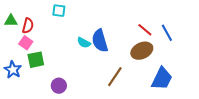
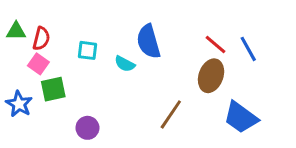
cyan square: (59, 11) -> (87, 50), moved
blue semicircle: (100, 41) -> (149, 42), moved
brown ellipse: (142, 51) -> (211, 76), turned -45
blue trapezoid: (162, 79) -> (241, 117), turned 100

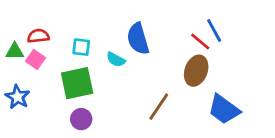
green triangle: (16, 31) -> (15, 51), moved
red semicircle: (41, 39) -> (38, 36), turned -110
blue line: (248, 49) -> (214, 30), moved
green square: (53, 89) -> (77, 83), moved, size x1.4

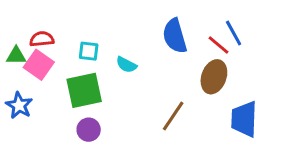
blue semicircle: (138, 39) -> (175, 36), moved
pink square: (36, 60) -> (39, 65), size x1.4
blue trapezoid: (224, 109) -> (244, 119), turned 56

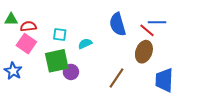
blue line: (234, 33) -> (157, 22), turned -60
green triangle: (16, 56) -> (11, 19), moved
cyan semicircle: (126, 65) -> (85, 44), turned 128
purple circle: (89, 130) -> (71, 72), moved

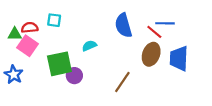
green triangle: (11, 19) -> (15, 34), moved
cyan square: (60, 34) -> (54, 20), moved
blue trapezoid: (164, 80) -> (179, 59), moved

